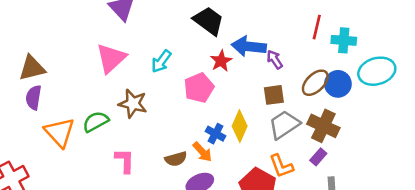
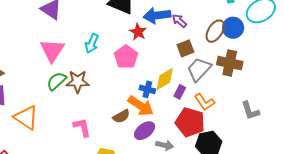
green semicircle: (96, 122) -> (57, 81), moved
yellow diamond: (240, 126) -> (165, 79), turned 50
orange arrow: (202, 152) -> (141, 106), size x1.5
purple rectangle: (318, 157) -> (180, 92), moved

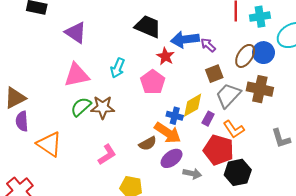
pink triangle: (52, 50) -> (77, 75), turned 44
pink L-shape: (82, 127) -> (107, 155), turned 70

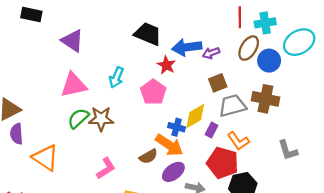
purple arrow: (208, 45) -> (211, 53), turned -63
brown ellipse: (245, 56) -> (249, 48), moved
gray trapezoid: (228, 95) -> (232, 106), turned 32

